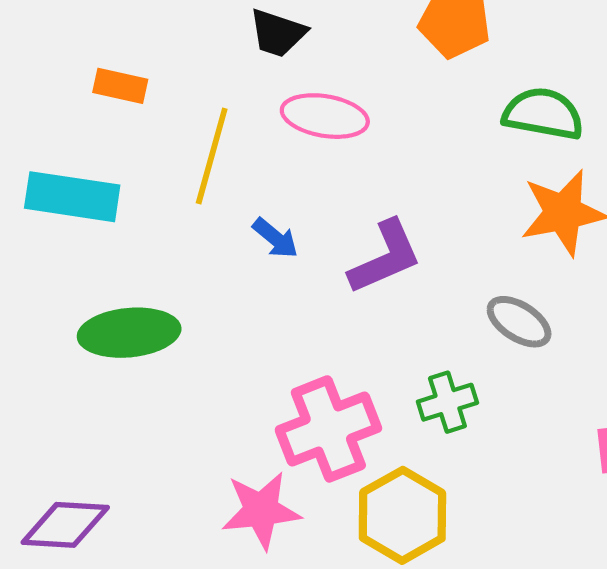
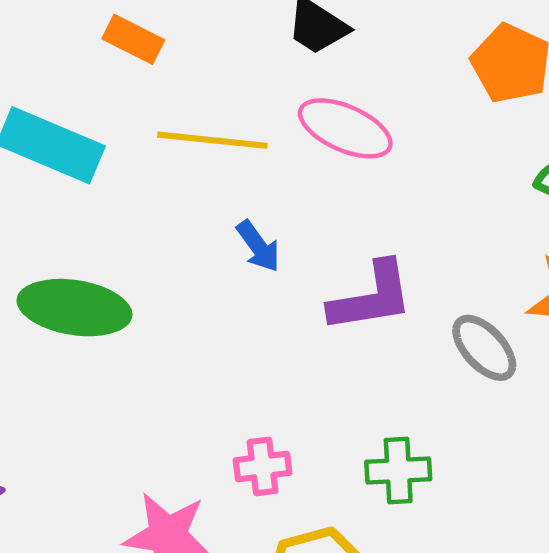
yellow line: (212, 156) -> (212, 140), turned 66
gray ellipse: (519, 322) -> (484, 348), moved
pink cross: (328, 429) -> (263, 466), size x0.5

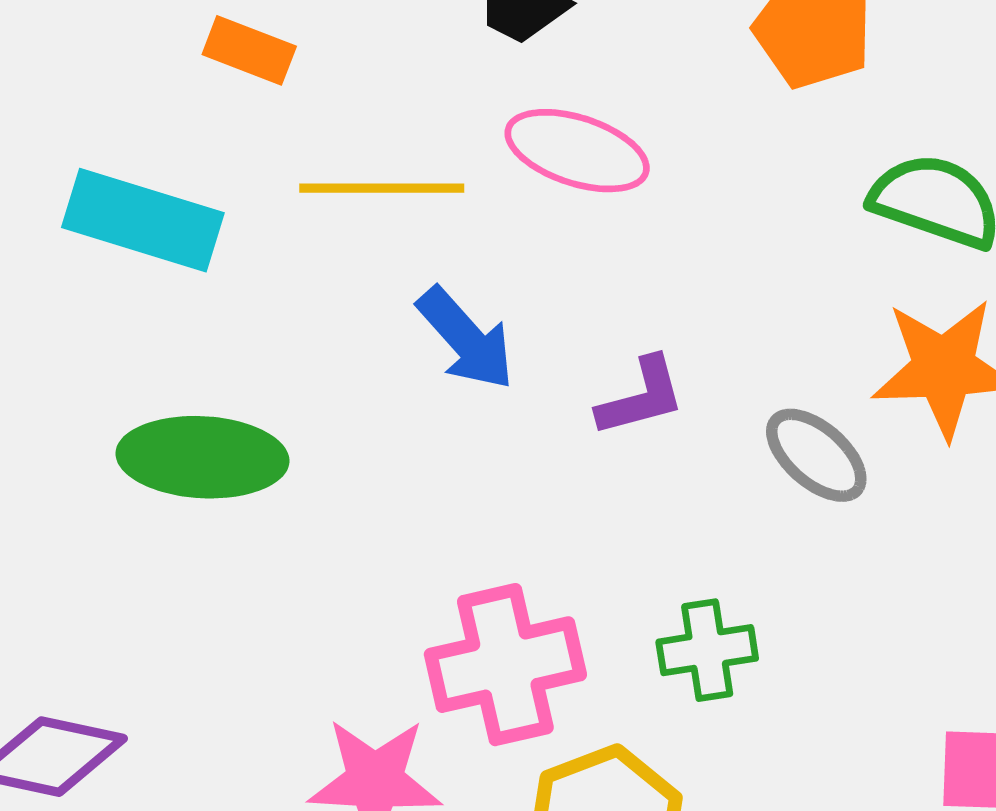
blue arrow: (258, 246) -> (466, 339), size x1.4
purple L-shape: (371, 297) -> (641, 397), size x0.7
pink cross: (263, 466) -> (505, 665), size x1.8

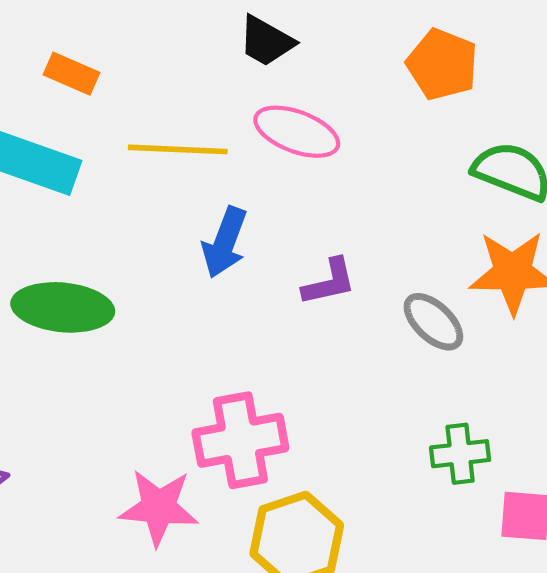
orange rectangle: (249, 50) -> (71, 74), moved
blue arrow: (466, 339) -> (225, 242), turned 60
green cross: (707, 650) -> (460, 454), moved

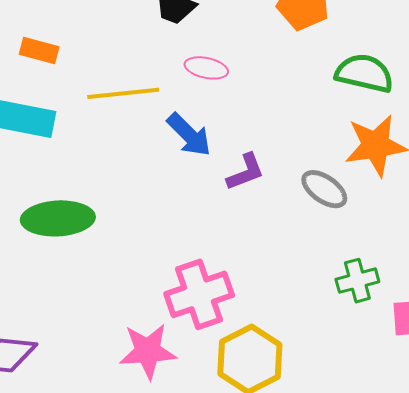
pink ellipse: (297, 132) -> (206, 68), size x0.7
blue arrow: (225, 242) -> (189, 135), moved, turned -57

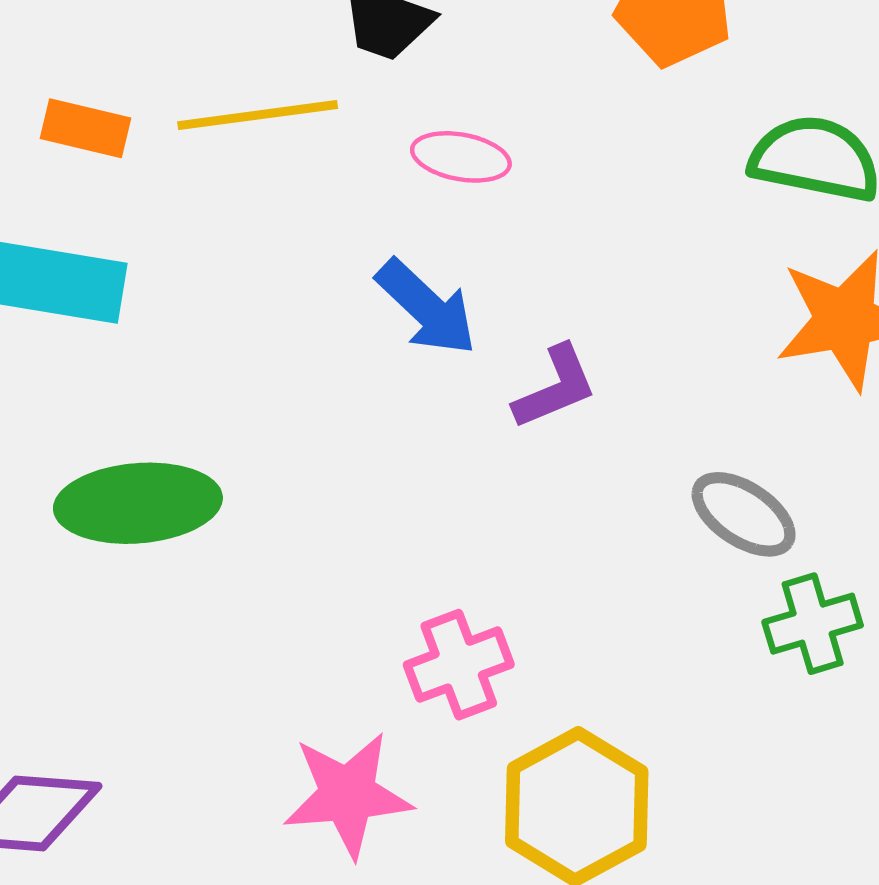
yellow line: (123, 93) -> (258, 115), moved
gray ellipse: (324, 189) -> (744, 514), moved
pink cross: (199, 294) -> (459, 665), size x0.7

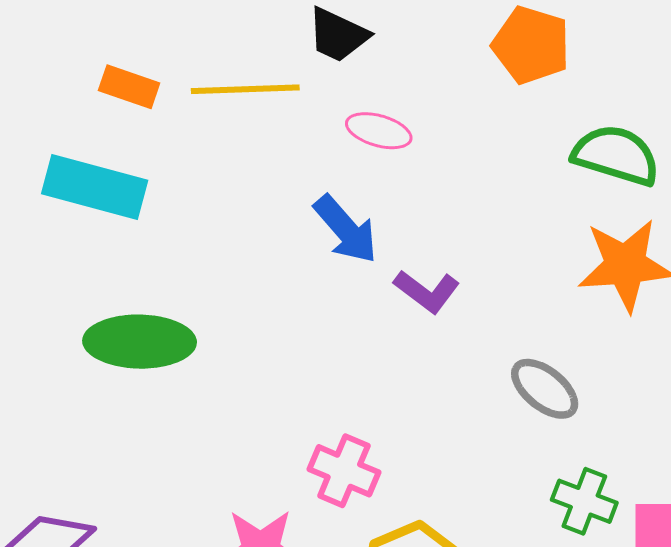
purple L-shape: (555, 387) -> (427, 291), turned 54
green cross: (813, 624) -> (584, 501), moved, turned 32
pink cross: (459, 665) -> (344, 471), turned 38

